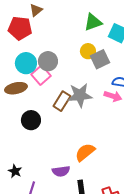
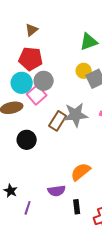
red pentagon: (20, 28) -> (31, 59), moved

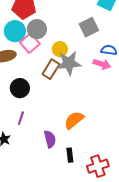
yellow circle: (84, 71) -> (60, 49), moved
purple semicircle: (57, 191) -> (50, 139), turned -96
purple line: (28, 208) -> (21, 118), moved

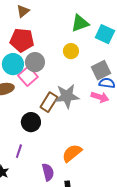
gray square: (89, 27) -> (101, 70), moved
yellow circle: (60, 49) -> (71, 51), moved
black circle: (20, 88) -> (31, 122), moved

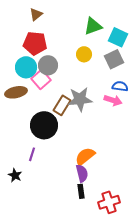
gray square: (101, 70) -> (114, 59), moved
black circle: (31, 122) -> (44, 125), size x1.4
purple semicircle: (48, 172) -> (82, 173), moved

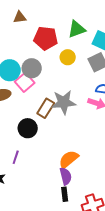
brown triangle: (36, 14) -> (20, 17), turned 32
red pentagon: (35, 43) -> (46, 38), moved
black circle: (44, 125) -> (28, 128), size x0.7

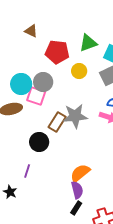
brown triangle: (20, 17) -> (31, 31), turned 32
pink square: (25, 82) -> (36, 96), turned -30
black rectangle: (65, 194) -> (76, 208), turned 40

